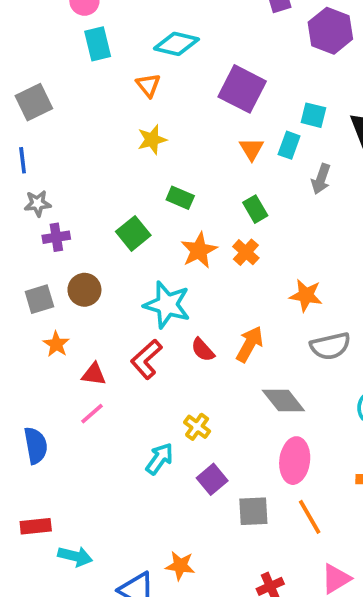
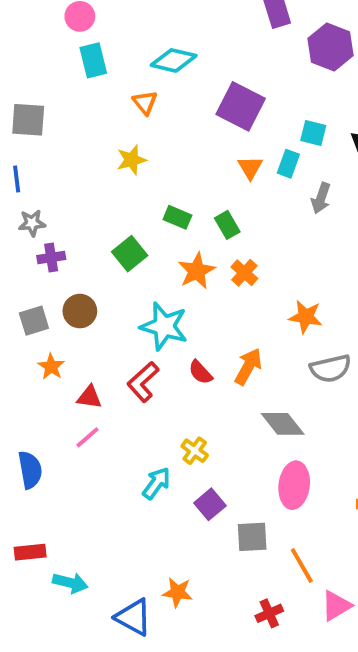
gray square: (34, 102) -> (28, 120), turned 30
yellow star: (152, 140) -> (132, 160), moved
green rectangle: (255, 209) -> (227, 225), moved
orange line: (310, 517) -> (302, 566), moved

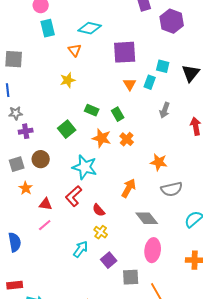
purple square: (241, 106) -> (125, 52), turned -30
gray arrow: (321, 198) -> (165, 110), moved
orange star: (197, 271) -> (102, 138), turned -30
red semicircle: (200, 372) -> (99, 210), moved

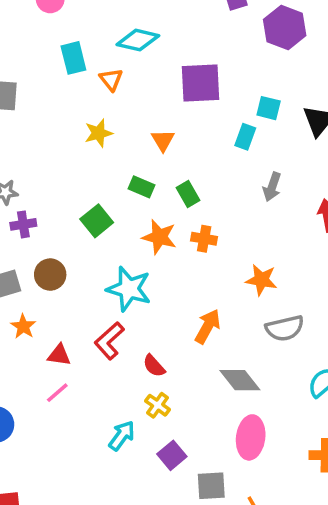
cyan rectangle: (48, 28) -> (73, 58), moved
orange triangle: (130, 84) -> (163, 140), moved
orange cross: (127, 139) -> (204, 239), turned -32

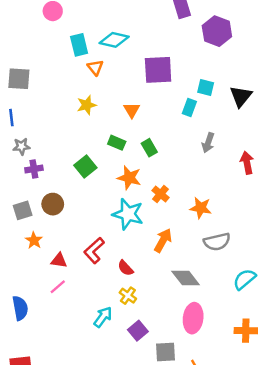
cyan rectangle: (73, 58) -> (79, 45), moved
orange cross: (204, 239) -> (161, 194), moved, turned 30
cyan star: (129, 289) -> (128, 214), moved

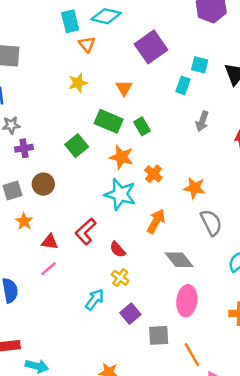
purple square: (158, 70) -> (151, 47), turned -32
green rectangle: (117, 143) -> (109, 121), size x1.5
gray semicircle: (217, 242) -> (211, 223), turned -104

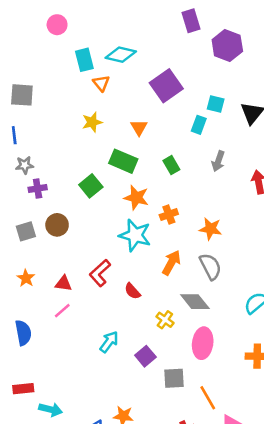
green rectangle: (142, 126) -> (171, 165), moved
orange cross: (154, 174) -> (169, 214), turned 30
orange star: (24, 221) -> (26, 278), moved
gray semicircle: (211, 223) -> (210, 266), moved
yellow cross: (120, 278) -> (165, 320), moved

